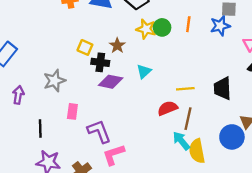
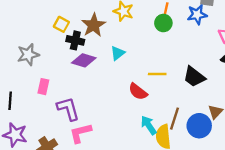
green circle: (162, 27) -> (163, 23), moved
brown star: (117, 46) -> (94, 25), size x1.5
black trapezoid: (223, 88) -> (194, 77), turned -55
red semicircle: (168, 108) -> (138, 92), turned -126
brown line: (188, 119) -> (175, 119), moved

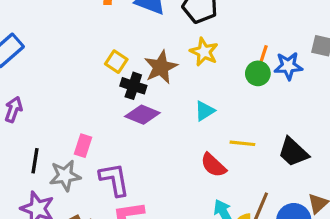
blue star: (197, 15) -> (288, 66), moved
cyan triangle: (118, 53) -> (205, 111), moved
gray star: (28, 55) -> (65, 176), moved

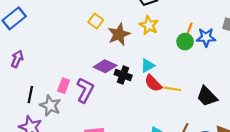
yellow square: (116, 62) -> (96, 21), moved
black cross: (133, 86) -> (123, 75), moved
red semicircle: (213, 165) -> (153, 83), moved
gray star: (65, 176) -> (50, 106), turned 30
purple L-shape: (114, 180) -> (85, 90), moved, turned 35

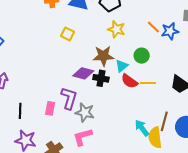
orange line: (189, 30) -> (153, 27), turned -56
brown star: (119, 34) -> (103, 56), moved, turned 30
green circle: (185, 42) -> (142, 56), moved
pink rectangle: (64, 86) -> (50, 108), moved
gray star: (50, 106) -> (85, 112), moved

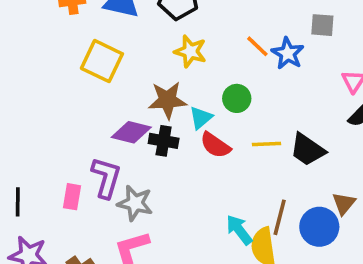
blue star: (170, 31) -> (288, 53), turned -30
yellow square: (68, 34) -> (102, 61), size x1.6
yellow line: (148, 83) -> (266, 144), moved

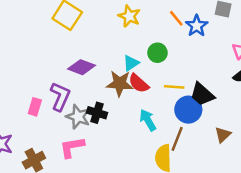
brown star: (167, 100) -> (120, 83), moved
black cross: (164, 141) -> (97, 113), moved
blue circle: (319, 227) -> (188, 110), moved
cyan arrow: (239, 230) -> (148, 120), moved

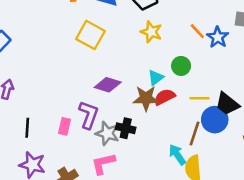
red semicircle: (139, 83) -> (165, 97), turned 115
cyan arrow: (148, 120) -> (177, 155), moved
brown line: (177, 139) -> (194, 133), moved

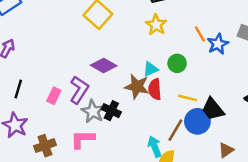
red semicircle: (165, 97) -> (155, 89), turned -80

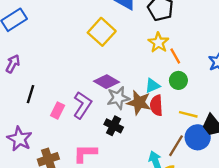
orange line: (200, 34) -> (175, 56), moved
black line: (18, 89) -> (30, 94), moved
gray star: (93, 111) -> (118, 98), moved, turned 30

